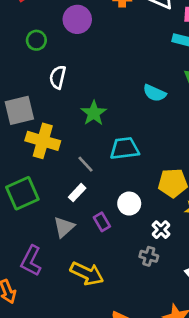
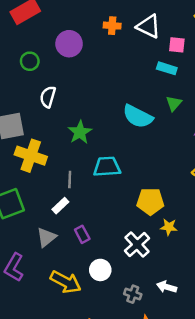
cyan semicircle: (155, 93) -> (138, 116), size x1.4
gray line: (86, 164) -> (70, 180), turned 42
white circle: (129, 204) -> (100, 270), moved
white cross: (161, 230) -> (137, 244), size x1.5
gray cross: (149, 256) -> (133, 294), moved

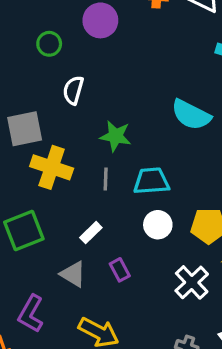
green star: (80, 132) -> (116, 136), turned -30
gray line: (70, 180) -> (106, 179), moved
gray triangle: (46, 237) -> (73, 274), turned -50
white circle: (100, 270) -> (158, 225), moved

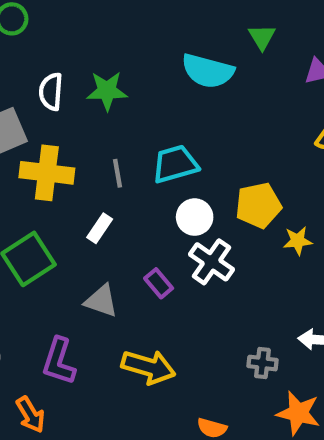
white semicircle: (73, 90) -> (51, 92), moved
green star: (116, 136) -> (107, 91), moved
white rectangle: (91, 233) -> (100, 228), moved
white cross: (192, 282) -> (211, 262), moved

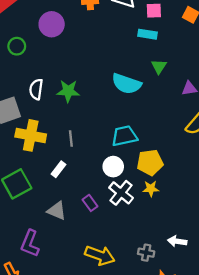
cyan trapezoid: (175, 164) -> (124, 136), moved
yellow star: (298, 241) -> (151, 189), moved
yellow arrow: (148, 367) -> (100, 255), moved

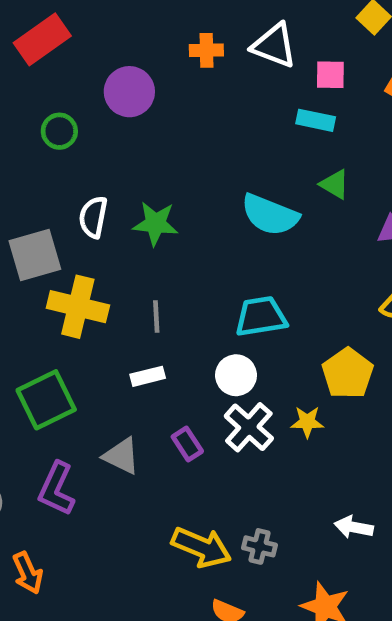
green triangle: (159, 66) -> (335, 184), turned -35
yellow pentagon: (150, 162) -> (348, 373), moved, turned -30
white rectangle: (59, 169) -> (148, 376), moved, turned 35
purple L-shape: (30, 243) -> (57, 489), moved
gray cross: (146, 253) -> (259, 546), moved

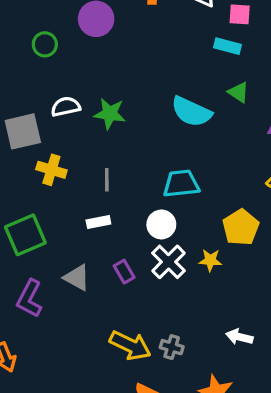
white semicircle: (93, 217) -> (66, 107), turned 64
yellow cross: (78, 307) -> (51, 170), size x0.7

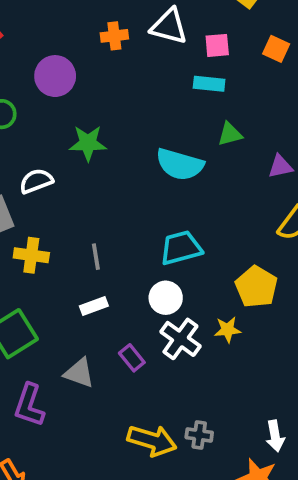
green triangle: (239, 92) -> (230, 134), turned -40
green star: (110, 114) -> (88, 143), moved
white arrow: (239, 337) -> (275, 436), moved, turned -105

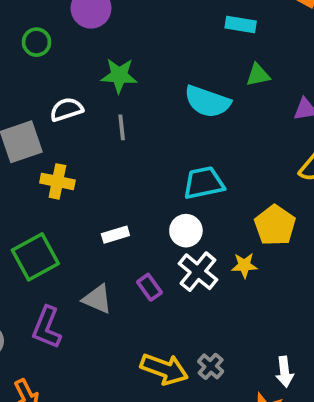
gray line: (96, 257) -> (122, 127), moved
gray cross: (199, 435) -> (211, 366), turned 30

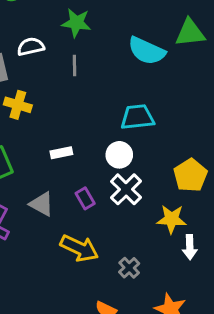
green triangle: (258, 75) -> (190, 33), size x1.5
yellow pentagon: (275, 225) -> (190, 175), moved
yellow star: (244, 265) -> (172, 219), moved, size x1.4
yellow arrow: (164, 369) -> (79, 248), moved
white arrow: (285, 372) -> (190, 247), moved

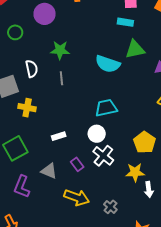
white semicircle: (31, 47) -> (32, 69), turned 96

